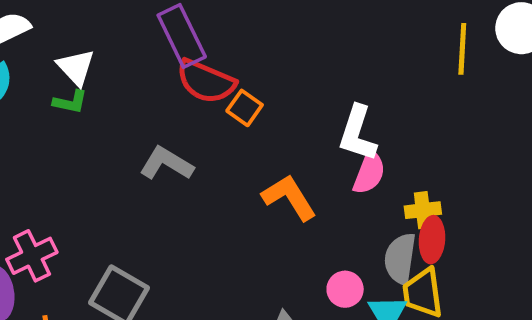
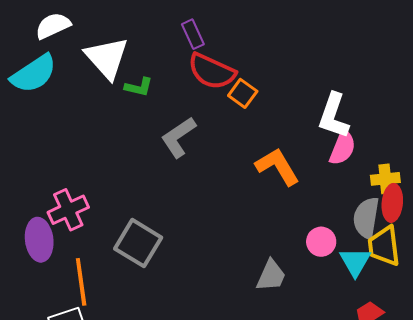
purple rectangle: (182, 36) -> (193, 34), size x0.6
white triangle: (76, 67) -> (107, 58), size x1.4
green L-shape: (70, 102) -> (139, 87), moved
gray L-shape: (166, 163) -> (179, 137), turned -66

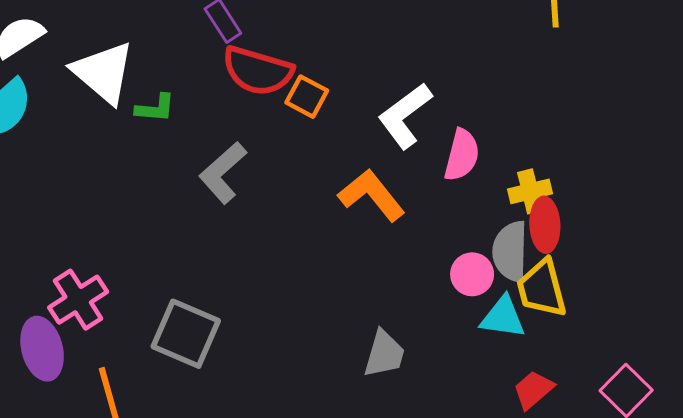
white L-shape: (334, 116) -> (405, 116), moved, turned 42
pink circle: (321, 242) -> (472, 274), moved
cyan triangle: (355, 262) -> (503, 317), turned -44

